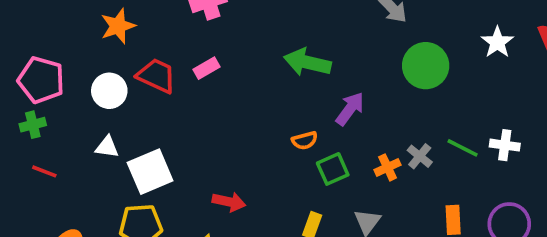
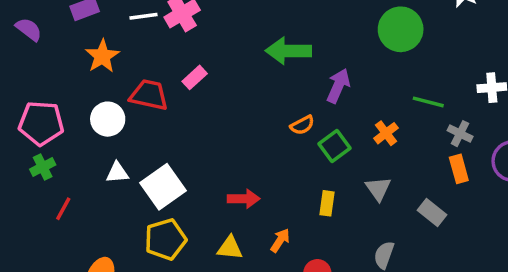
green line: (463, 148) -> (428, 102), moved
gray cross: (420, 156) -> (460, 134), moved
red line: (44, 171) -> (63, 209), turned -70

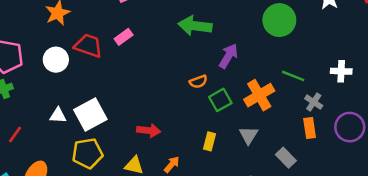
orange cross: (386, 133) -> (259, 95), size x1.6
white triangle: (117, 173) -> (58, 115), moved
red line: (63, 209) -> (15, 135), moved

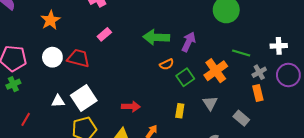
green arrow: (195, 26) -> (156, 37), moved
red trapezoid: (88, 46) -> (78, 58), moved
gray cross: (314, 102) -> (259, 72), turned 32
purple circle: (350, 127) -> (288, 75), moved

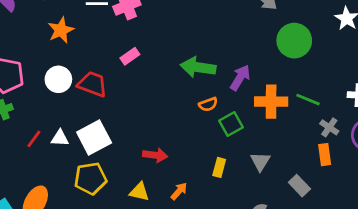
orange cross: (216, 71) -> (271, 102), moved, turned 30
gray cross: (259, 72) -> (329, 127), turned -32
red line: (26, 119) -> (34, 139), moved

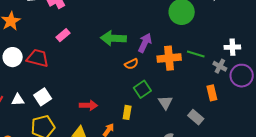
orange semicircle: (208, 104) -> (131, 64), moved
green square: (231, 124) -> (142, 89), moved
gray cross: (329, 127) -> (220, 66), moved
white square: (94, 137) -> (43, 97), size x0.7
yellow rectangle: (219, 167) -> (127, 112), moved

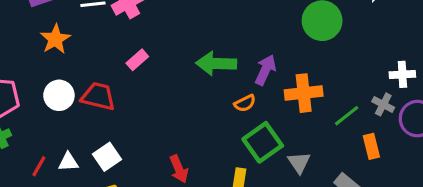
green line: (196, 54) -> (347, 116), moved, turned -54
green square: (142, 89) -> (263, 142), size x1.4
red arrow: (88, 105) -> (179, 169), turned 66

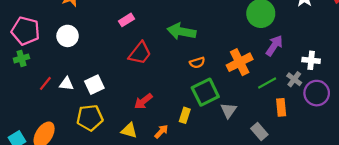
purple arrow: (265, 70) -> (274, 46), moved
orange cross: (304, 93) -> (240, 62), turned -30
red trapezoid: (98, 96) -> (140, 53), moved, turned 105
red arrow: (179, 169) -> (143, 101), turned 66

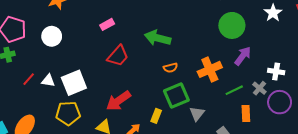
white square: (94, 85) -> (74, 83), size x1.4
red arrow: (143, 101) -> (118, 101), size x1.4

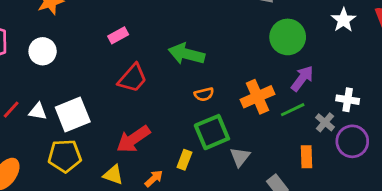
green line: (234, 90) -> (293, 110), moved

